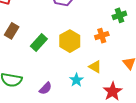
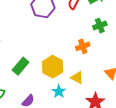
yellow hexagon: (70, 41) -> (53, 67), moved
green rectangle: (39, 42) -> (21, 66), moved

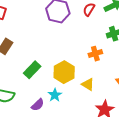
cyan star: (59, 91) -> (55, 95), moved

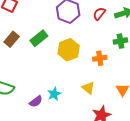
green rectangle: (32, 70) -> (39, 38), moved
yellow hexagon: (64, 72) -> (69, 50), moved

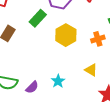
green rectangle: (39, 38) -> (38, 18), moved
purple semicircle: (36, 101) -> (32, 87), moved

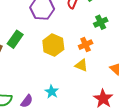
green rectangle: (38, 18) -> (15, 39), moved
yellow triangle: (91, 70) -> (81, 65), moved

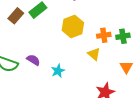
green cross: (101, 22) -> (123, 36), moved
purple semicircle: (27, 101) -> (33, 60), moved, turned -112

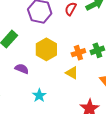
purple semicircle: (33, 60) -> (22, 69), moved

